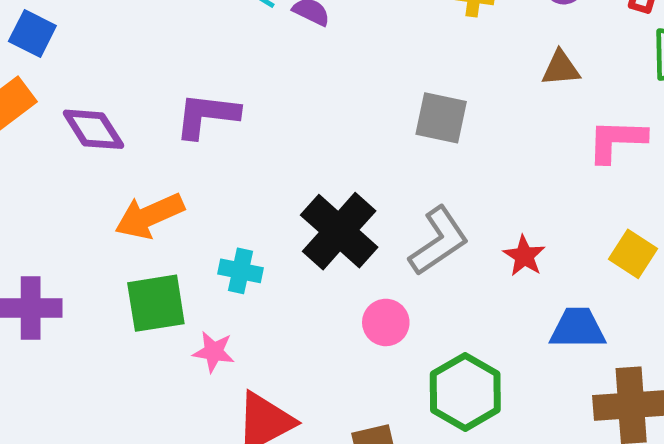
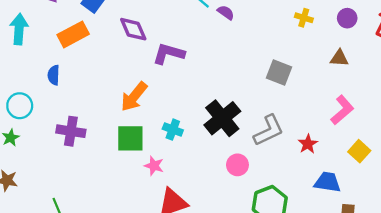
purple diamond: (93, 129) -> (133, 29), moved
pink L-shape: (617, 141) -> (342, 110), moved, turned 128
orange arrow: (150, 216) -> (134, 97), turned -36

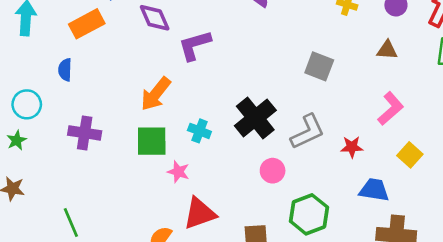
purple L-shape: (169, 54) -> (195, 45), turned -32
red star: (308, 144) -> (352, 147), turned 30

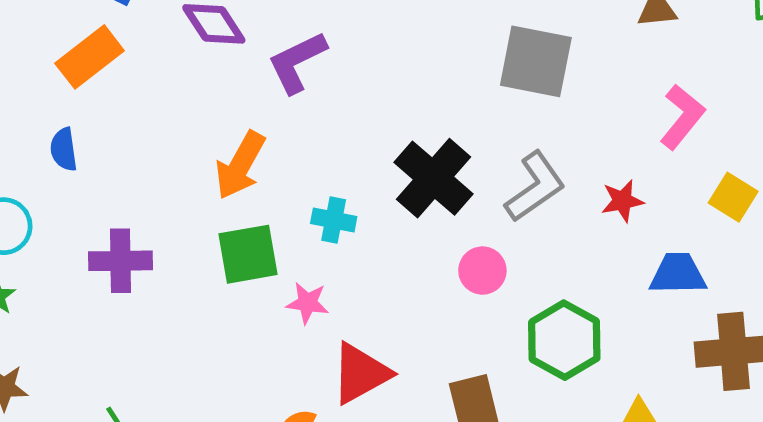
gray square: (319, 66) -> (536, 61), size x1.4

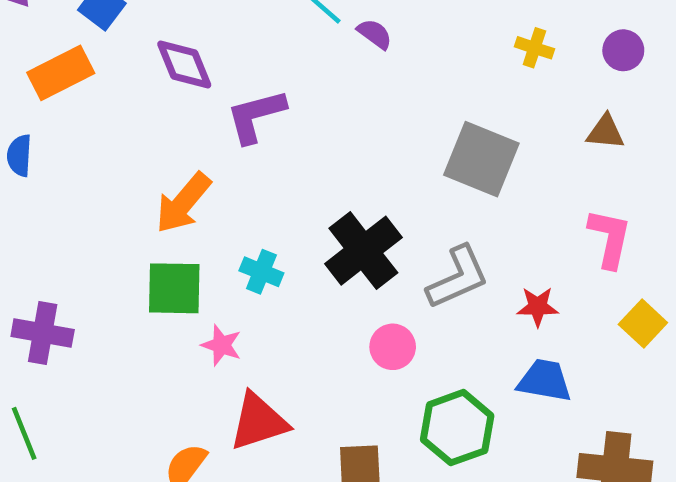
pink L-shape: (682, 117) -> (610, 238), turned -38
purple cross: (120, 261) -> (43, 333), moved
blue trapezoid: (678, 274) -> (545, 381), moved

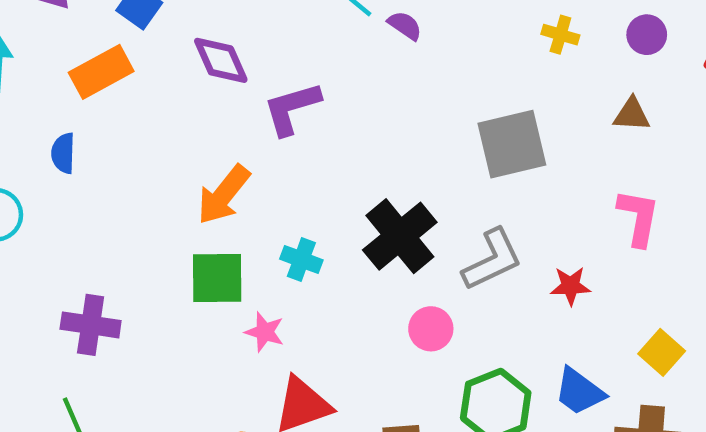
gray square: (481, 159) -> (512, 144), turned -34
yellow square: (643, 323) -> (662, 352), moved
blue trapezoid: (545, 381) -> (579, 392), moved, turned -152

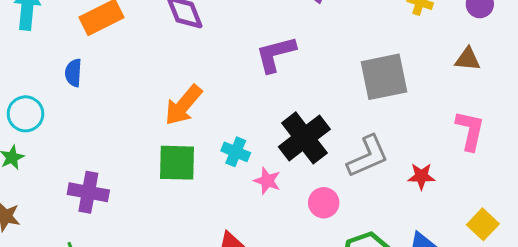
purple L-shape: (292, 108) -> (276, 54), moved
pink star: (265, 332) -> (267, 181), moved

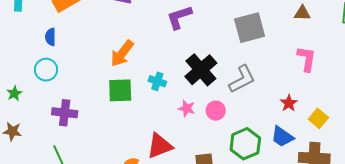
cyan circle: (25, 114) -> (46, 70), moved
red star: (421, 176) -> (289, 103), moved, turned -30
pink star: (267, 181) -> (187, 109), moved

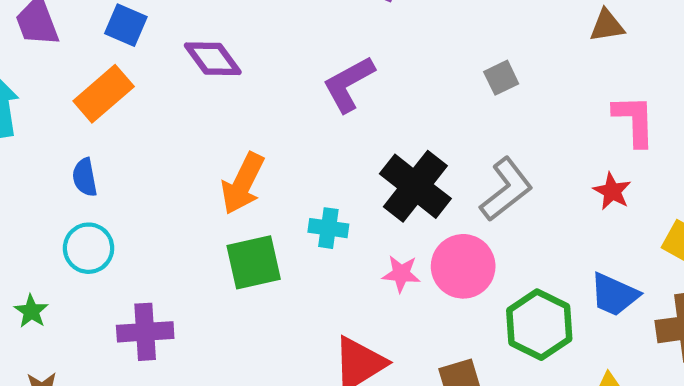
gray square: (250, 28) -> (501, 78), size x0.5
red star: (289, 103) -> (612, 191), moved
pink circle: (216, 111) -> (463, 266), size x1.5

